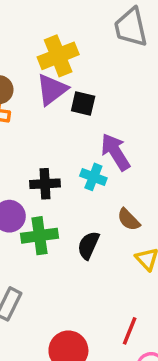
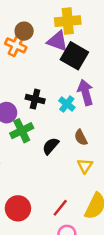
purple triangle: (52, 90) -> (57, 41), turned 40
black square: (83, 103) -> (74, 56), size x1.6
green cross: (39, 236) -> (22, 131), turned -35

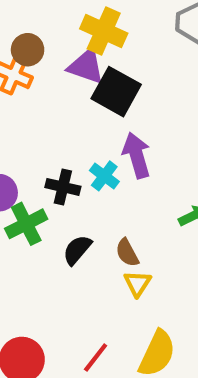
yellow cross: (68, 21) -> (104, 31), turned 30
black cross: (35, 99) -> (63, 187), moved
brown semicircle: (81, 138) -> (127, 253), moved

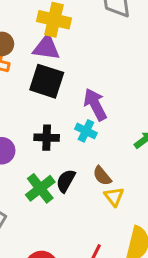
black square: (116, 92) -> (47, 81), moved
cyan cross: (104, 176) -> (86, 131), moved
green cross: (26, 224) -> (40, 188), moved

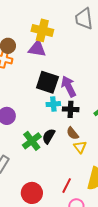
black square: (47, 81) -> (47, 82), moved
cyan cross: (86, 131) -> (53, 104), moved, turned -32
black cross: (47, 138) -> (71, 109), moved

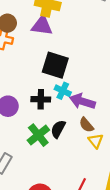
purple arrow: (69, 86) -> (82, 101), moved, turned -45
cyan cross: (53, 104) -> (63, 91), turned 32
black cross: (71, 109) -> (41, 99), moved

